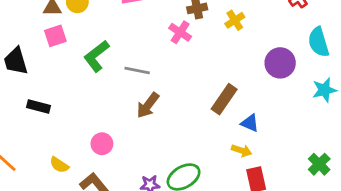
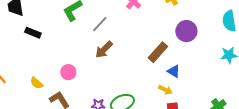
purple circle: (280, 63) -> (186, 31), moved
gray line: (137, 70) -> (100, 24), turned -66
black rectangle: (38, 107) -> (33, 33), moved

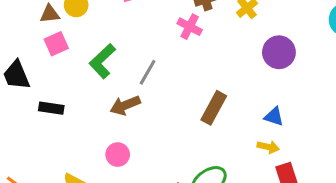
brown arrow: (104, 50) -> (125, 105), moved, turned 36
brown rectangle: (158, 52) -> (214, 108), moved

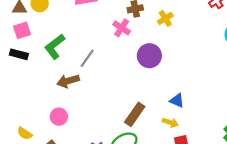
purple circle: (279, 52) -> (149, 56), moved
black rectangle: (51, 108) -> (19, 54), moved
brown rectangle: (214, 108) -> (135, 114), moved

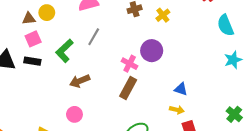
pink cross: (122, 28) -> (130, 64), moved
gray line: (87, 58) -> (94, 37), moved
brown rectangle: (135, 114) -> (128, 88), moved

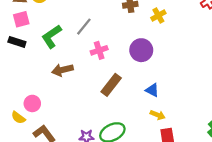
pink cross: (130, 64) -> (99, 50), moved, turned 35
blue triangle: (181, 89) -> (152, 90), moved
pink circle: (74, 114) -> (32, 103), moved

